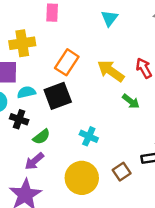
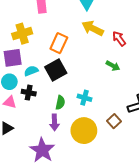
yellow arrow: (111, 71) -> (93, 28), moved
green semicircle: (41, 137) -> (60, 103), moved, turned -32
purple arrow: (34, 161) -> (55, 122), moved, turned -42

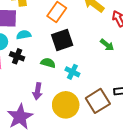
black square: (56, 70) -> (62, 40), moved
green semicircle: (60, 103) -> (48, 63), moved, turned -96
brown square: (114, 121) -> (98, 101), size x1.6

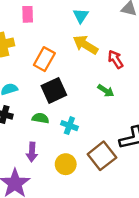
yellow circle: (66, 105) -> (66, 164), size x0.7

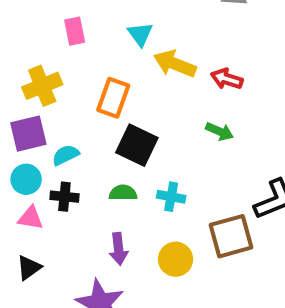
cyan triangle: (81, 16) -> (140, 34), moved
red arrow: (116, 59) -> (227, 79), turned -30
black square: (54, 90) -> (137, 145), turned -30
brown square: (102, 156) -> (231, 236), turned 32

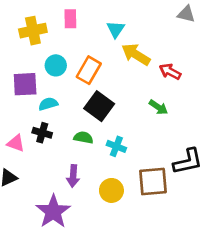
yellow cross: (42, 86) -> (33, 31), moved
cyan circle: (26, 179) -> (56, 65), moved

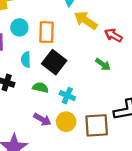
orange rectangle: (89, 70) -> (46, 32), turned -30
cyan semicircle: (48, 104) -> (26, 60), moved, turned -77
purple arrow: (73, 176) -> (42, 119), moved, turned -66
yellow circle: (111, 190) -> (66, 122), moved

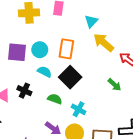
cyan circle: (19, 27) -> (40, 50), moved
cyan semicircle: (26, 60) -> (45, 72), turned 112

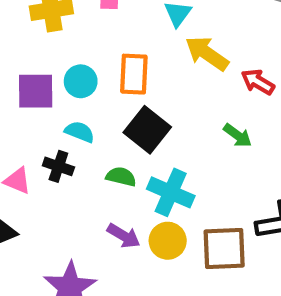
cyan semicircle: (45, 72) -> (80, 132), moved
cyan cross: (78, 109) -> (171, 192), size x1.5

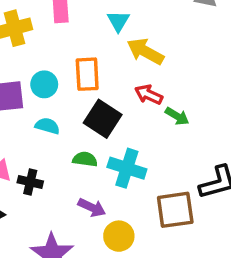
red arrow: (258, 82) -> (149, 95), moved
black cross: (58, 166) -> (30, 182), moved
yellow circle: (168, 241) -> (119, 236), moved

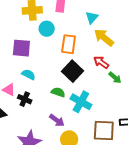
cyan circle: (44, 84) -> (47, 29), moved
cyan semicircle: (47, 126) -> (28, 74), moved

